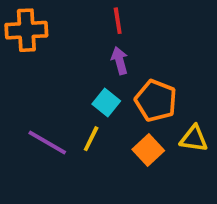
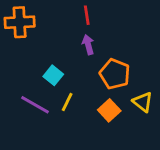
cyan square: (106, 102) -> (53, 75), moved
yellow triangle: (194, 139) -> (143, 102), turned 30

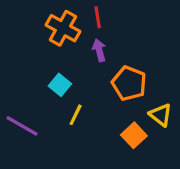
orange cross: (20, 22) -> (63, 28), moved, turned 32
purple line: (35, 105) -> (22, 126), moved
orange square: (109, 110) -> (134, 135), moved

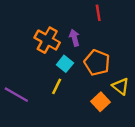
red line: (98, 17) -> (98, 13), moved
orange cross: (63, 28) -> (47, 40), moved
cyan square: (60, 85) -> (65, 64), moved

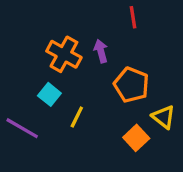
cyan square: (65, 64) -> (49, 94), moved

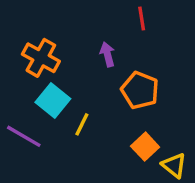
orange cross: (64, 54) -> (41, 58), moved
cyan square: (49, 94) -> (53, 100), size x1.4
yellow triangle: (164, 117) -> (174, 165), moved

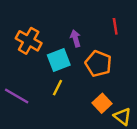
red line: (142, 19) -> (115, 26), moved
cyan square: (53, 100) -> (59, 60), moved, turned 30

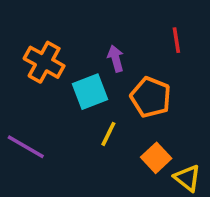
yellow line: (57, 88) -> (108, 134), moved

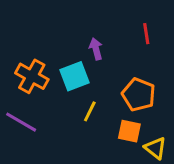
orange cross: (44, 62) -> (32, 76), moved
orange pentagon: (151, 97) -> (139, 95), moved
orange square: (156, 158) -> (129, 131), turned -35

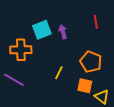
orange cross: (32, 76) -> (21, 50), turned -30
cyan square: (75, 76) -> (42, 30), moved

